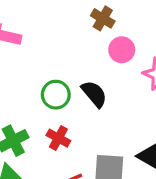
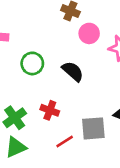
green circle: (56, 95) -> (32, 63), moved

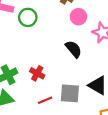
green circle: (32, 63) -> (28, 17), moved
black semicircle: (73, 71) -> (74, 49), moved

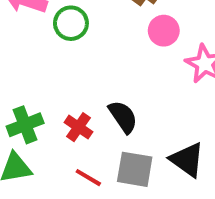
black semicircle: (74, 49) -> (123, 117), moved
red line: (45, 100) -> (88, 178), turned 48

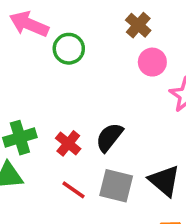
black semicircle: (123, 117) -> (109, 137), turned -112

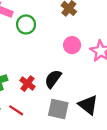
pink circle: (152, 62) -> (72, 45), moved
red line: (74, 190) -> (16, 110), moved

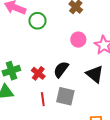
black triangle: (88, 105) -> (95, 74), moved
red line: (16, 110) -> (43, 99), moved, turned 48

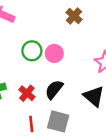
green circle: (37, 21) -> (32, 51), moved
pink circle: (78, 40) -> (54, 53), moved

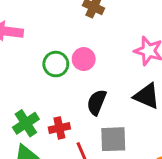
red cross: (27, 93) -> (59, 128), moved, turned -35

